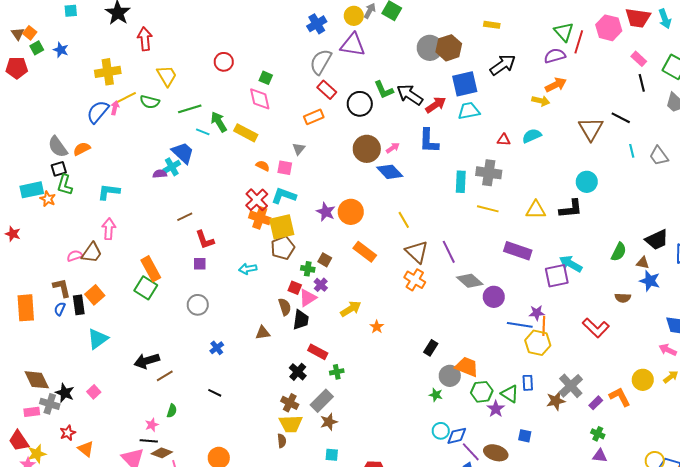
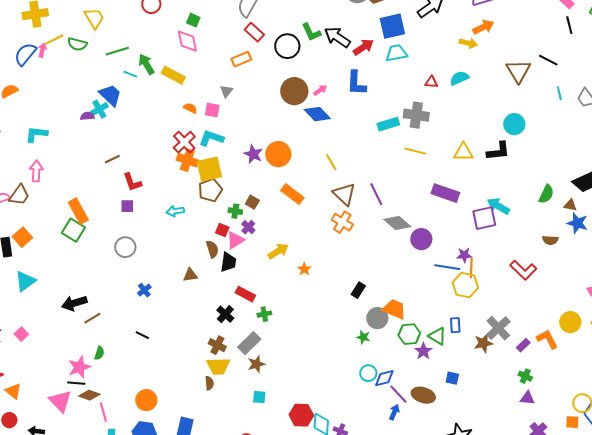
cyan rectangle: (461, 182) -> (388, 124), turned 70
pink star: (152, 425) -> (79, 367), size x1.6

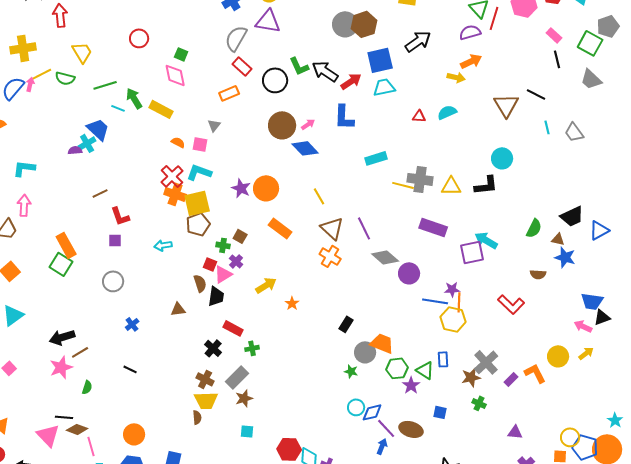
gray cross: (416, 115) -> (420, 179), moved
pink star: (79, 367) -> (61, 367), moved
green cross: (525, 376) -> (479, 403), moved

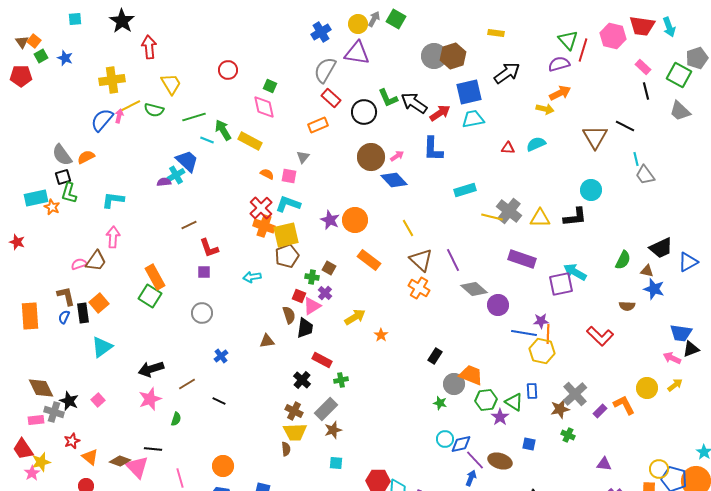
gray trapezoid: (574, 132) -> (645, 175), moved
gray cross: (420, 179) -> (509, 211), turned 30
brown line: (80, 352) -> (187, 384), moved
brown diamond: (77, 429) -> (120, 461), moved

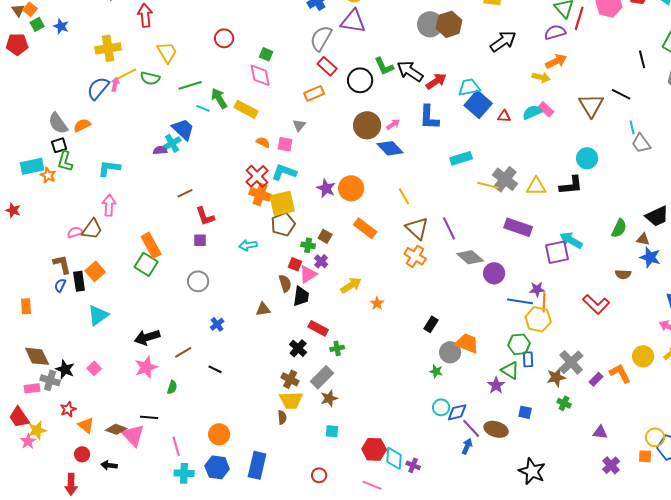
pink rectangle: (643, 67) -> (546, 109), moved
blue square: (469, 92) -> (478, 104), moved, turned -36
orange rectangle: (30, 316) -> (26, 306), moved, size x0.6
green hexagon: (486, 400) -> (519, 344), moved

